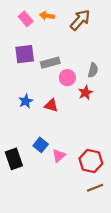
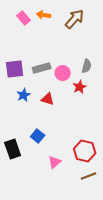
purple square: (25, 54) -> (15, 69), moved
gray rectangle: (50, 63) -> (42, 68), moved
pink triangle: (59, 156) -> (55, 162), moved

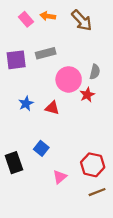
brown arrow: (75, 19) -> (82, 20), turned 95
gray rectangle: (42, 68) -> (46, 53), moved
purple square: (15, 69) -> (16, 60), moved
pink circle: (63, 73) -> (69, 79), size x1.5

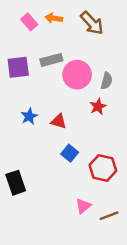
pink circle: (69, 79) -> (77, 75), moved
blue square: (41, 148) -> (70, 153), moved
red hexagon: (93, 165) -> (103, 168), moved
pink triangle: (60, 177) -> (83, 206), moved

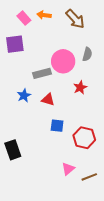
gray rectangle: (51, 60) -> (42, 73), moved
purple square: (18, 67) -> (15, 44), moved
gray semicircle: (107, 81) -> (87, 54), moved
blue square: (70, 153) -> (57, 126), turned -32

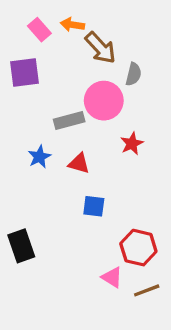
brown arrow: (75, 19) -> (100, 48), moved
gray semicircle: (87, 54) -> (133, 74), moved
red hexagon: (84, 138) -> (138, 248), moved
pink triangle: (68, 169) -> (112, 277), turned -48

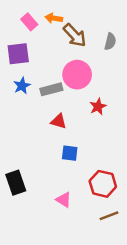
gray semicircle: (133, 74) -> (110, 42), moved
blue star: (39, 157) -> (22, 86), moved
pink triangle: (112, 277) -> (64, 200), moved

